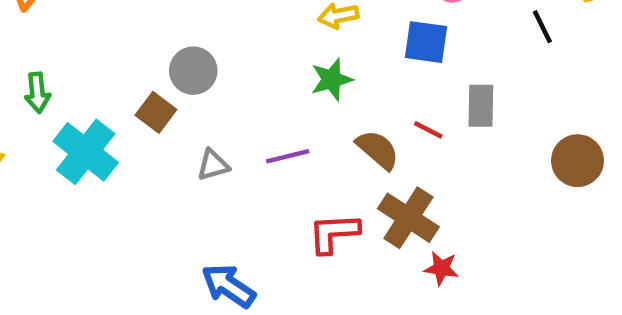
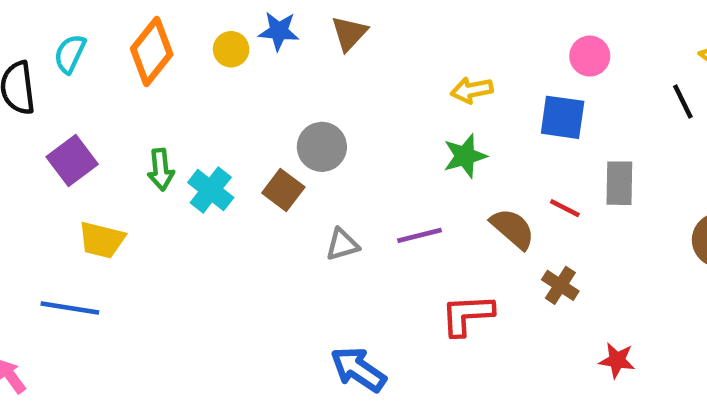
cyan cross: (86, 152) -> (211, 190), moved, size x0.7
brown cross: (408, 218) -> (560, 285), moved, size x0.6
red star: (441, 268) -> (617, 360), moved

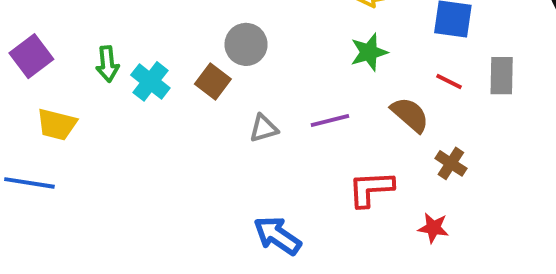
red line: (565, 208) -> (449, 81), moved
red star: (617, 360) -> (433, 228), moved

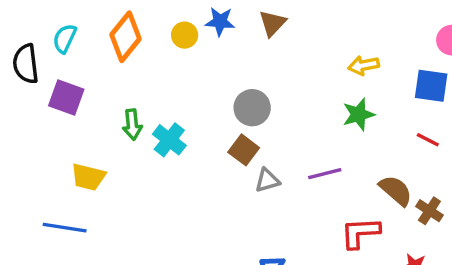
purple square: (31, 56) -> (66, 98), moved, turned -33
brown square: (213, 81) -> (244, 150), moved
brown semicircle: (410, 115) -> (396, 190), moved

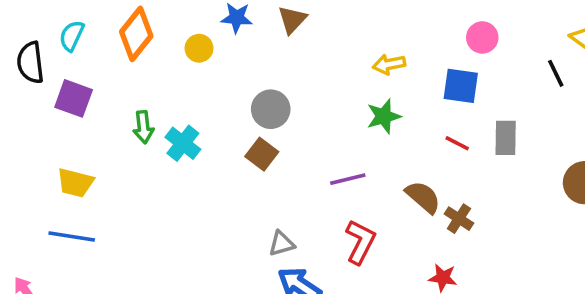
yellow circle: (185, 35) -> (199, 48), moved
yellow trapezoid: (88, 177) -> (75, 183), moved
gray triangle: (267, 180) -> (281, 244), moved
red L-shape: (360, 233) -> (360, 242), moved, turned 120

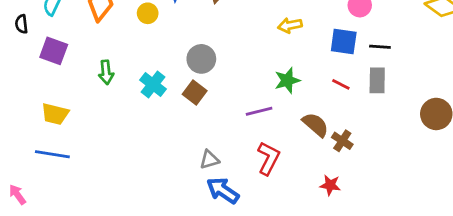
black semicircle: (30, 63) -> (21, 24), size x0.6
black line: (556, 73) -> (380, 47), moved, turned -60
green star: (384, 116) -> (287, 80), moved
cyan cross: (183, 143) -> (153, 84), moved

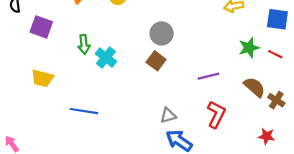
green star: (287, 80) -> (249, 48), moved
cyan cross: (153, 84) -> (106, 58), moved
blue line: (52, 154) -> (84, 111), moved

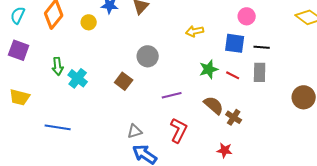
gray circle: (162, 33) -> (148, 56), moved

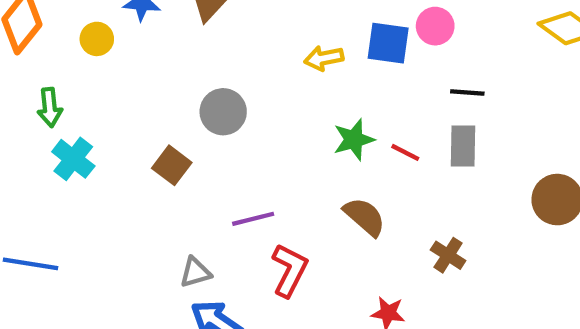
blue square: (235, 43) -> (388, 43), moved
green arrow: (58, 66) -> (50, 107), moved
purple line: (172, 95) -> (253, 219), moved
brown cross: (234, 117) -> (448, 255), moved

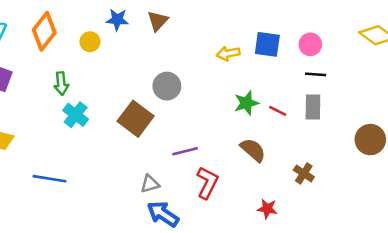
pink circle: (435, 26) -> (310, 44), moved
brown square: (172, 165) -> (136, 119), size x1.5

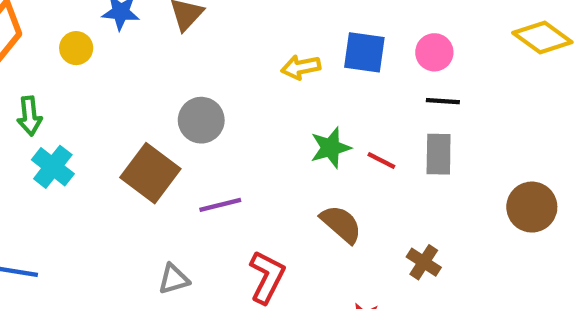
purple line: (185, 151) -> (220, 205), moved

